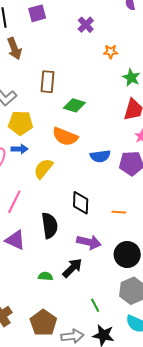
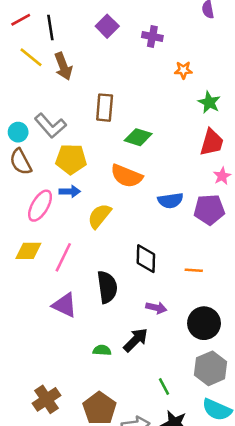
purple square: (37, 13) -> (107, 26), moved, turned -30
purple cross: (86, 25) -> (152, 37), turned -35
purple arrow: (89, 242) -> (156, 308), size x0.7

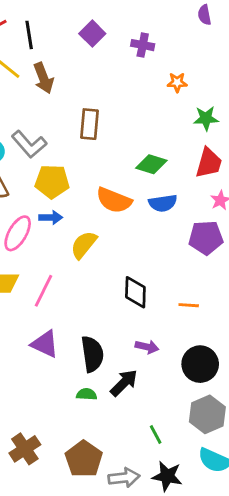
green star: (209, 102) -> (206, 118), turned -30
green diamond: (138, 137) -> (151, 164), moved
blue semicircle: (170, 201) -> (163, 203), moved
black semicircle: (107, 287) -> (92, 354), moved

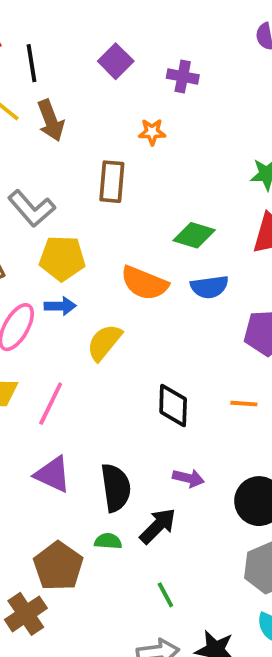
orange star: (177, 82) -> (152, 132), moved
orange line: (189, 305) -> (244, 404), moved
green line: (156, 435) -> (165, 595), moved
brown pentagon: (84, 459) -> (58, 566), moved

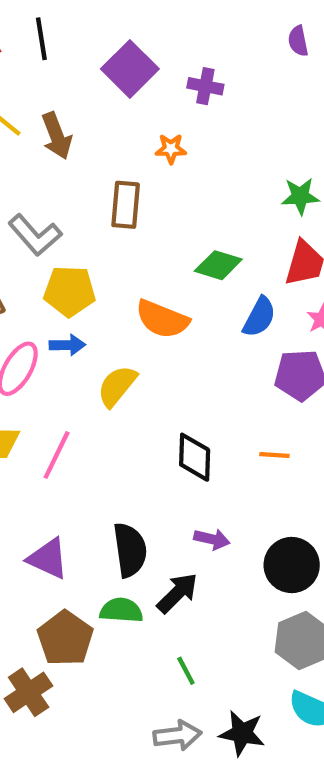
purple square: (116, 61) -> (130, 69), size x1.4
black line: (32, 63) -> (41, 39), moved
blue semicircle: (209, 287) -> (259, 317), moved, turned -54
purple triangle: (53, 474) -> (48, 559), moved
green semicircle: (108, 541) -> (121, 610), size x1.4

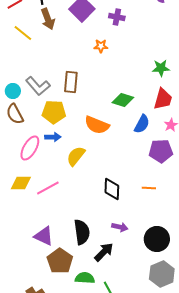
brown arrow: (57, 136) -> (48, 19), moved
brown rectangle: (126, 205) -> (71, 82), moved
pink line: (57, 455) -> (48, 188), turned 35
green semicircle: (121, 610) -> (85, 278), moved
brown pentagon: (65, 638) -> (60, 261), moved

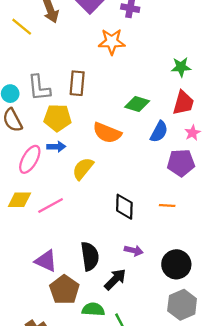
orange star: (101, 46) -> (112, 42), size x1.6
gray L-shape: (38, 86) -> (39, 88), turned 35

